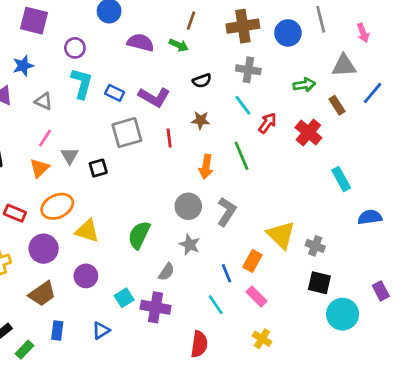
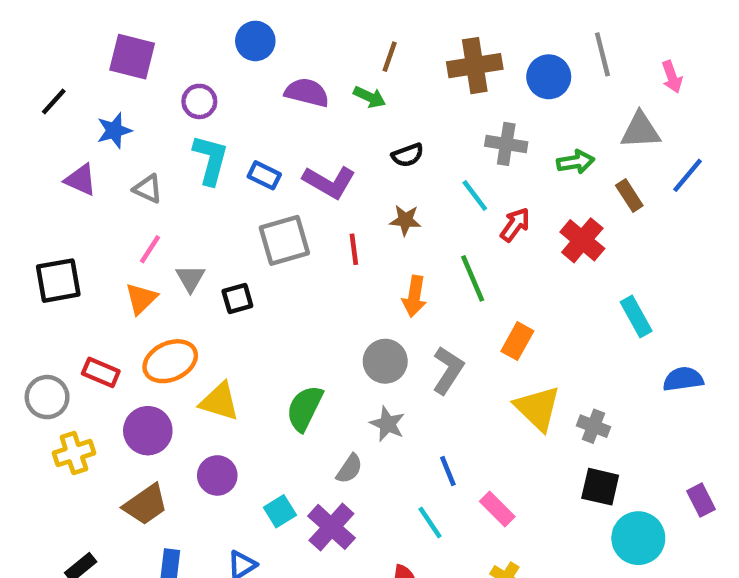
gray cross: (248, 70) -> (506, 144), moved
orange rectangle: (252, 261) -> (517, 341), moved
purple cross: (156, 307) -> (331, 527), turned 32

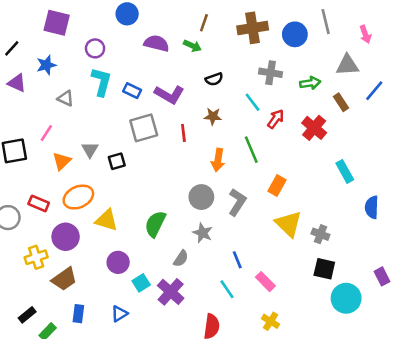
purple triangle: (81, 180) -> (17, 83), moved
pink line: (150, 249) -> (46, 133), moved
blue semicircle: (683, 379) -> (372, 207), turned -80
yellow cross: (74, 453) -> (36, 257), moved
purple circle: (217, 475) -> (118, 262), moved

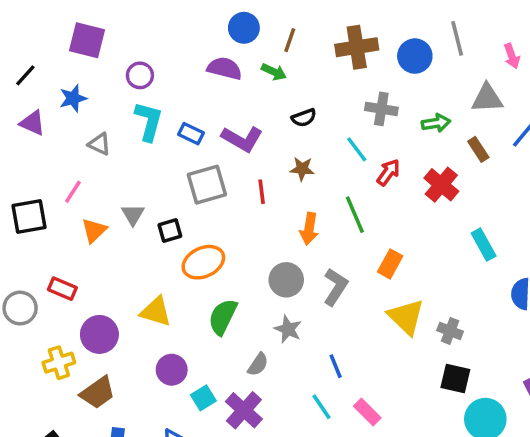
blue circle: (127, 14) -> (244, 28), moved
orange ellipse: (78, 197) -> (203, 262), moved
pink rectangle: (265, 282) -> (367, 412), moved

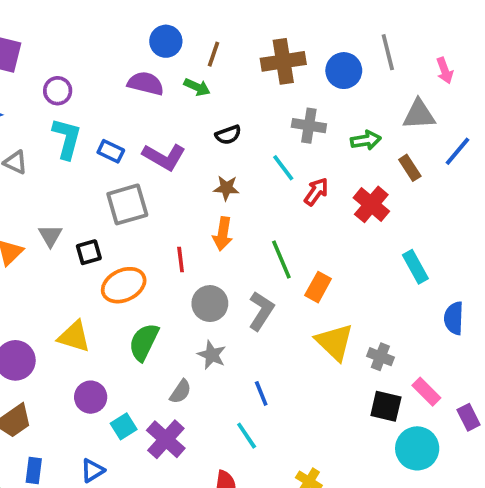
red line: (262, 192) -> (181, 260), moved
green line: (355, 215) -> (281, 260), moved
orange arrow: (309, 229) -> (223, 234), moved
pink rectangle: (367, 412) -> (426, 392), moved

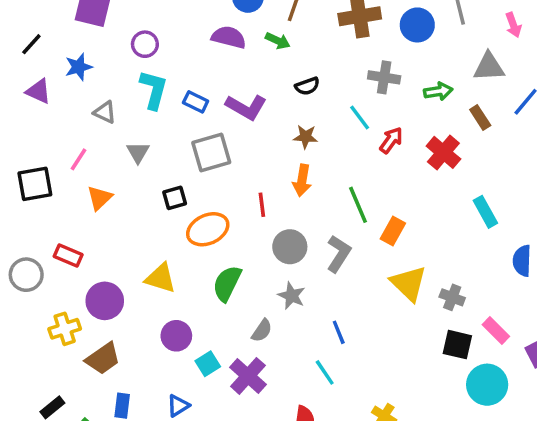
gray triangle: (50, 236) -> (138, 152), moved

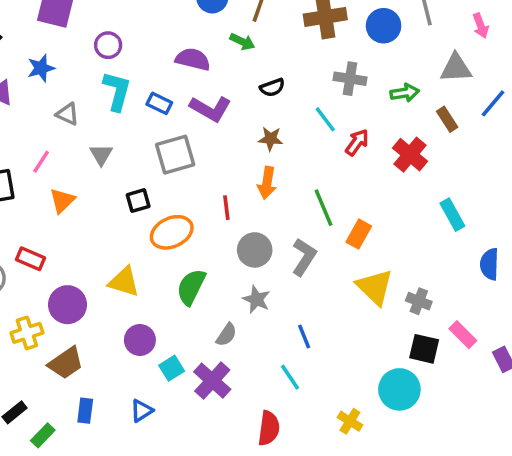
purple semicircle: (229, 37) -> (193, 59), moved
cyan circle: (487, 385) -> (399, 389), moved

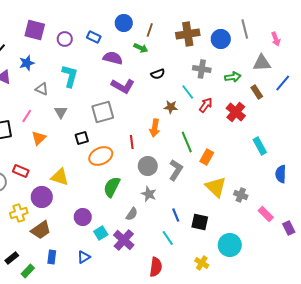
purple circle: (108, 45) -> (65, 39), moved
blue rectangle: (159, 103) -> (94, 37), moved
brown star: (271, 139) -> (171, 107), moved
yellow triangle: (124, 282) -> (60, 177), moved
black square: (424, 349) -> (200, 222), moved

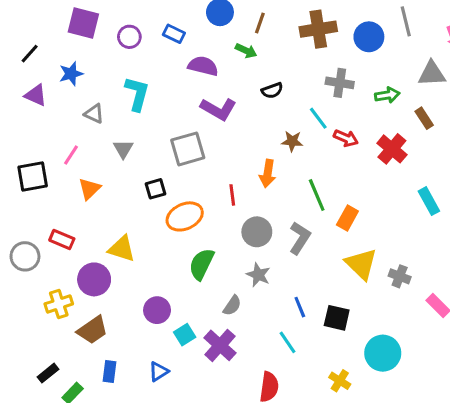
red arrow: (206, 105) -> (346, 138), turned 77

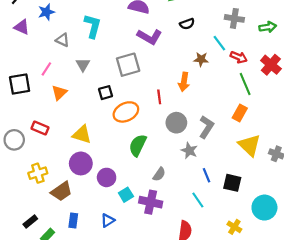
green line: (317, 195) -> (245, 84), moved
gray star: (258, 275) -> (189, 151), moved
purple circle: (94, 279) -> (81, 163), moved
purple cross: (220, 345) -> (151, 202), turned -30

